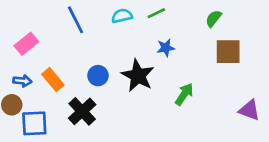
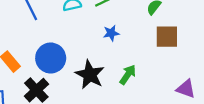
blue circle: (98, 76) -> (51, 58), size x1.6
black star: (138, 76) -> (90, 75), moved

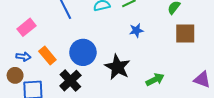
green arrow: (128, 75) -> (155, 80), moved, turned 30

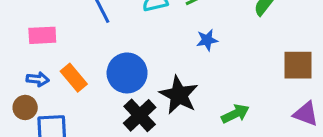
pink rectangle: (27, 27) -> (42, 35), turned 36
brown square: (185, 34) -> (298, 65), moved
black cross: (70, 81) -> (140, 115), moved

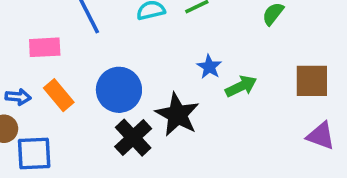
pink rectangle: (42, 35) -> (45, 47), moved
blue star: (207, 40) -> (209, 67), moved, turned -30
green arrow: (235, 114) -> (241, 86), moved

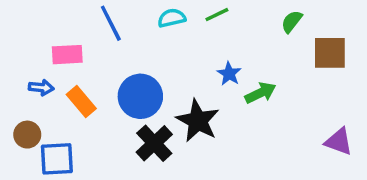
brown square: (312, 81) -> (330, 53), moved
blue arrow: (18, 97) -> (41, 88), moved

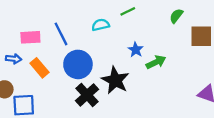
cyan semicircle: (172, 18) -> (101, 25), moved
blue line: (111, 23) -> (61, 34), moved

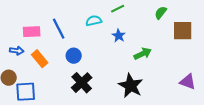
blue star: (136, 50) -> (119, 36), moved
blue circle: (78, 64) -> (74, 56), size x0.6
black star: (115, 80) -> (131, 86), moved

